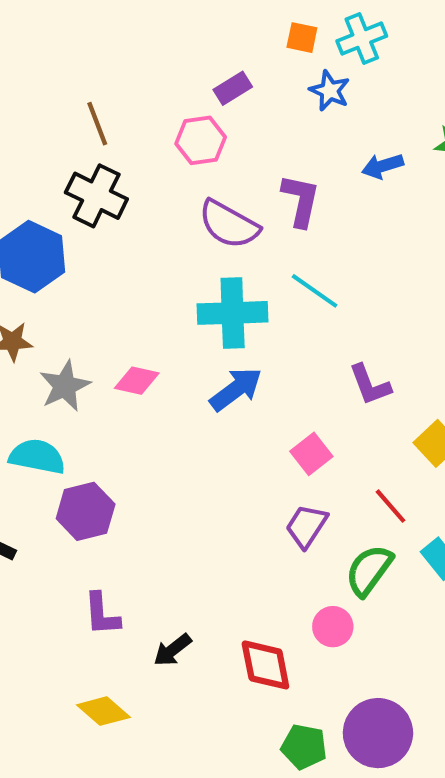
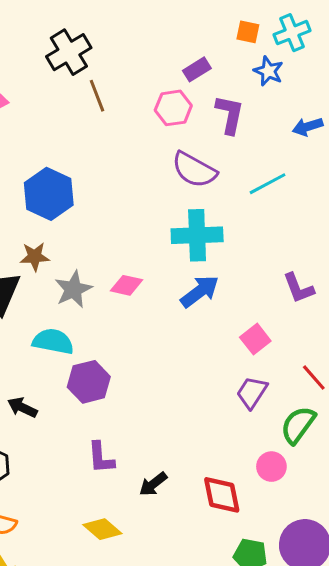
black cross: (96, 196) -> (69, 52), moved, turned 33
purple L-shape: (301, 200) -> (230, 114), moved
cyan line: (315, 291) -> (268, 184), moved, turned -63

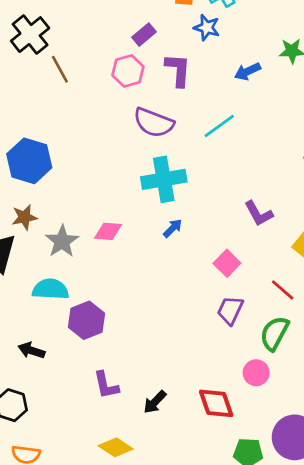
blue arrow: (200, 291) -> (173, 228), size x0.6

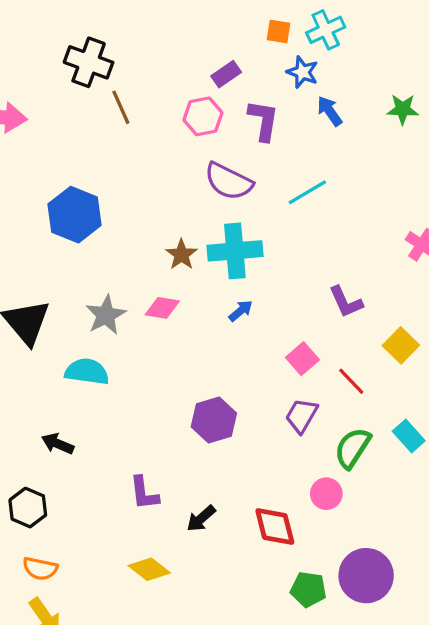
black cross: (30, 35) -> (89, 62), turned -36
blue arrow: (247, 71) -> (330, 111), moved, turned 75
brown star: (24, 217) -> (181, 255), moved, turned -30
red line: (283, 290) -> (351, 381), moved
purple hexagon: (87, 320) -> (214, 420), moved

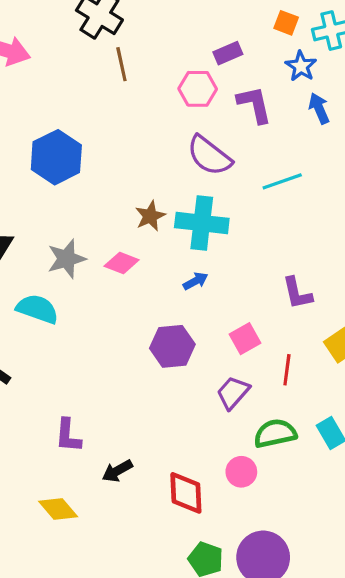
purple L-shape: (263, 120) -> (254, 104), turned -33
red line: (351, 381) -> (287, 370), turned 40
purple hexagon: (214, 420) -> (172, 346), moved
green semicircle: (353, 448) -> (275, 433), turned 33

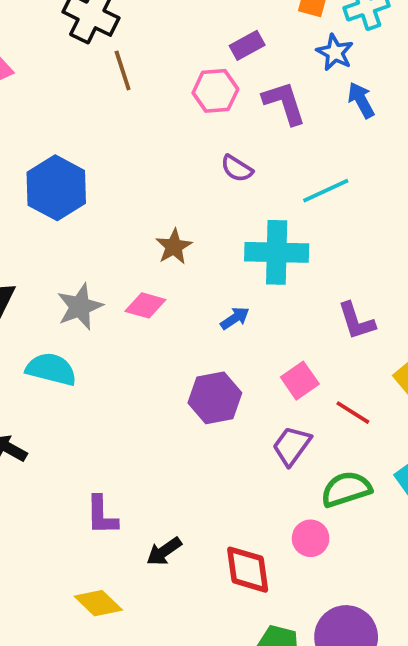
purple semicircle: (209, 156) -> (237, 168), size x0.6
cyan cross: (202, 223) -> (277, 252), moved
red line: (287, 370) -> (353, 413), turned -60

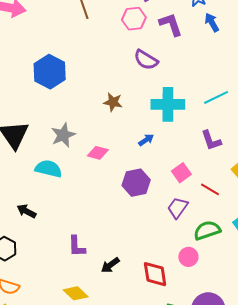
purple semicircle: (237, 168) -> (146, 60), size x1.4
cyan line: (326, 191) -> (216, 97), moved
brown star: (174, 247) -> (113, 102), turned -30
pink diamond: (145, 305) -> (98, 153), moved

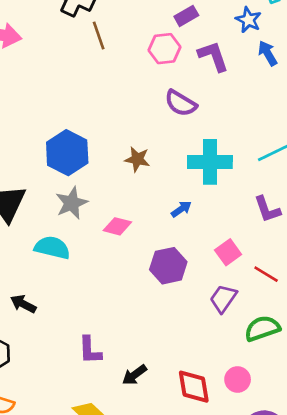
blue hexagon: (50, 72) -> (67, 153), moved
pink circle: (188, 257) -> (238, 379), moved

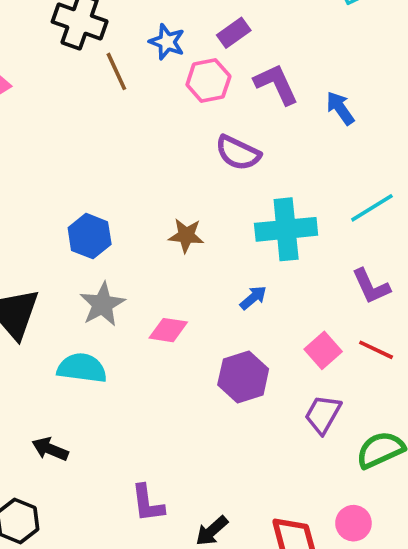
blue star: (248, 20) -> (167, 42), moved
blue arrow: (268, 53) -> (340, 108), moved
blue hexagon: (67, 153) -> (90, 236), size x0.7
red line: (266, 274) -> (376, 350), moved

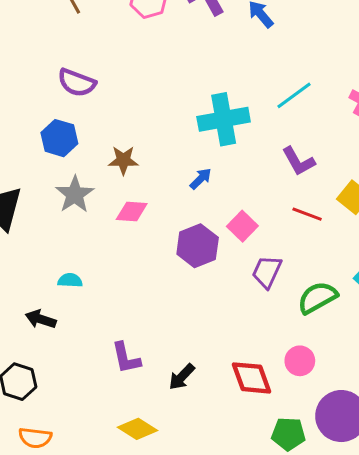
purple semicircle: (238, 153) -> (77, 83), moved
brown star: (186, 236) -> (123, 160), moved
pink square: (323, 350) -> (242, 226), moved
cyan semicircle: (82, 368) -> (70, 280), moved, size x0.6

